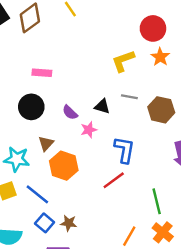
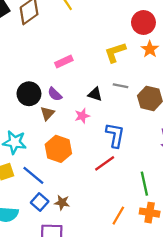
pink rectangle: (42, 73) -> (64, 62), moved, turned -30
purple semicircle: (70, 112) -> (55, 94), moved
brown triangle: (46, 143) -> (47, 113), moved
orange cross: (163, 232) -> (150, 213), turned -30

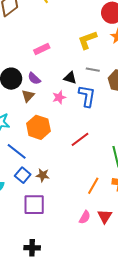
blue L-shape: (115, 135) -> (87, 96), moved

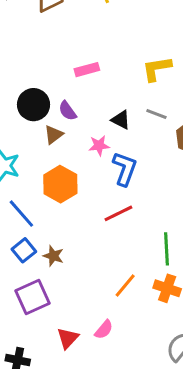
blue L-shape: (87, 96) -> (125, 169), moved
purple square: (34, 205) -> (33, 297), turned -35
red triangle: (105, 216) -> (68, 338), moved

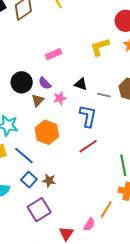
gray line: (156, 114) -> (104, 95), moved
pink star: (99, 146) -> (60, 98), moved
orange line: (125, 286) -> (106, 209), moved

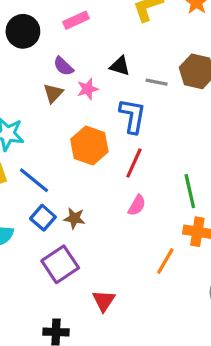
black circle: (22, 82) -> (23, 31), moved
orange hexagon: (47, 132) -> (89, 146), moved
red line: (88, 146) -> (134, 163), turned -30
pink semicircle: (89, 224) -> (137, 205), moved

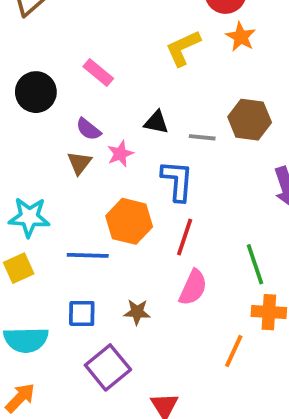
pink rectangle: (76, 20) -> (98, 73), turned 70
blue line: (34, 180) -> (88, 255), moved, turned -32
pink semicircle: (137, 205) -> (193, 288), size x1.4
blue square: (43, 218) -> (82, 313), turned -35
brown star: (74, 218) -> (137, 312), moved

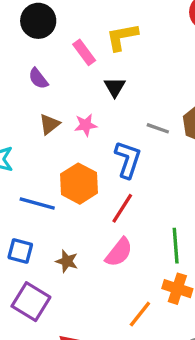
yellow L-shape: (183, 48) -> (122, 37), moved
black circle: (36, 92) -> (38, 21), moved
black triangle: (156, 122) -> (115, 87), moved, turned 35
purple semicircle: (88, 129) -> (38, 78), moved
purple square: (108, 367) -> (31, 302), turned -33

